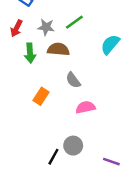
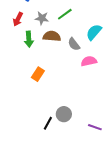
gray semicircle: (73, 80) -> (74, 44), moved
pink semicircle: (86, 107) -> (89, 61), moved

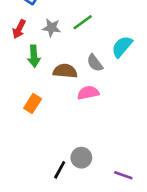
brown semicircle: (52, 36) -> (65, 71), moved
pink semicircle: (89, 61) -> (88, 93), moved
orange rectangle: (38, 74) -> (33, 104), moved

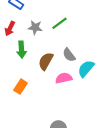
cyan semicircle: (122, 47) -> (86, 69), moved
brown semicircle: (65, 71) -> (46, 61), turned -66

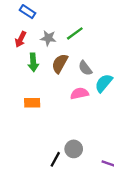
brown semicircle: (46, 61) -> (60, 63), moved
orange rectangle: (20, 87) -> (32, 103), turned 56

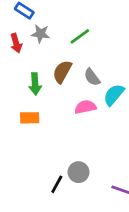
gray star: (48, 38) -> (41, 34), moved
red arrow: (21, 39) -> (16, 43), turned -42
green arrow: (33, 62) -> (35, 84), moved

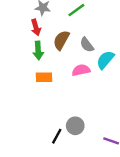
red arrow: (16, 43) -> (36, 27), moved
orange rectangle: (30, 118) -> (44, 77), moved

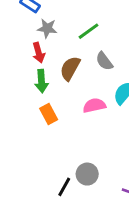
gray semicircle: (87, 45) -> (104, 61), moved
orange rectangle: (44, 77) -> (49, 114), turned 63

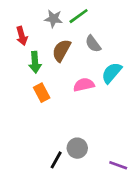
gray star: (47, 28) -> (53, 19), moved
red arrow: (39, 53) -> (22, 36), moved

